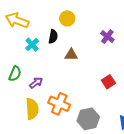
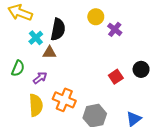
yellow circle: (67, 18) -> (96, 17), moved
black semicircle: (53, 37) -> (58, 29), size x1.5
brown triangle: (71, 55) -> (50, 53), moved

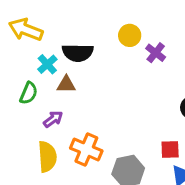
black semicircle: (58, 29) -> (78, 53), turned 80
green semicircle: (18, 68) -> (29, 93), moved
red square: (116, 77) -> (170, 149), moved, turned 32

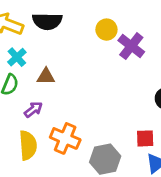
black semicircle: (78, 53) -> (47, 21), moved
purple cross: (156, 53) -> (131, 46), size x1.4
cyan cross: (47, 64) -> (17, 57), moved

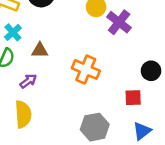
orange cross: (65, 138) -> (86, 70), moved
red square: (145, 138) -> (133, 98), moved

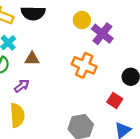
orange cross: (86, 70) -> (84, 65), moved
red square: (133, 98) -> (115, 101), turned 35

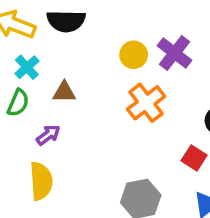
yellow circle: (82, 20) -> (134, 55), moved
orange cross: (84, 65) -> (146, 103), turned 30

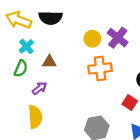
orange cross: (146, 103) -> (100, 68), turned 30

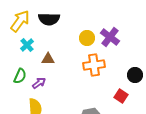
yellow arrow: (19, 20) -> (20, 21), turned 105
green semicircle: (21, 68) -> (20, 76), moved

